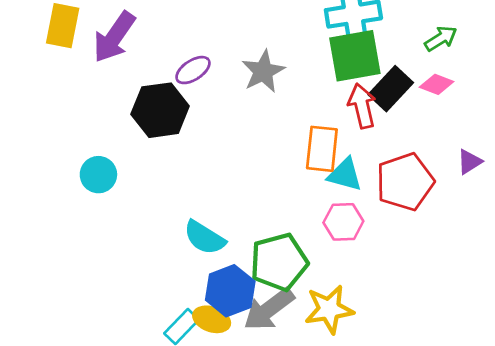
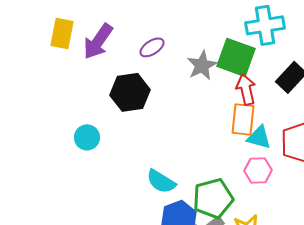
green square: (355, 56) -> (236, 57), moved, turned 30
purple ellipse: (193, 70) -> (152, 47), moved
red arrow: (362, 106) -> (246, 89), moved

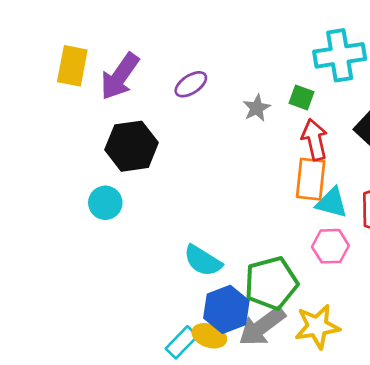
green square: (236, 57) -> (301, 97), size x0.5
gray star: (202, 65) -> (257, 108), size x0.7
black hexagon: (130, 92) -> (132, 146), moved

